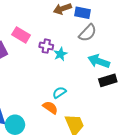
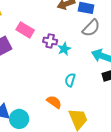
cyan semicircle: (59, 92) -> (70, 80), moved, turned -40

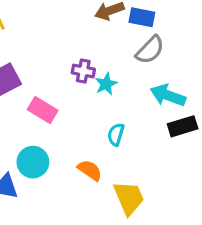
pink rectangle: (25, 30) -> (43, 110), moved
cyan circle: (19, 119) -> (33, 162), moved

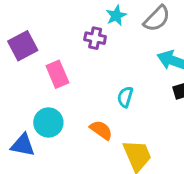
cyan star: (106, 84) -> (116, 16), moved
pink rectangle: (43, 110) -> (57, 74), turned 36

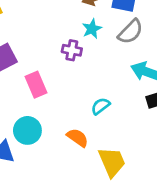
cyan semicircle: (125, 97) -> (100, 106), turned 36

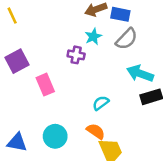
cyan circle: (27, 130) -> (55, 136), moved
orange semicircle: (78, 138) -> (96, 131), moved

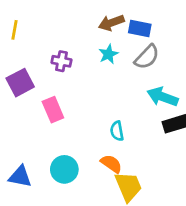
yellow line: (12, 16) -> (14, 30), turned 35
purple cross: (76, 55) -> (61, 61), moved
cyan semicircle: (101, 103) -> (117, 131), turned -63

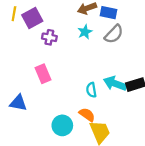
purple square: (20, 83) -> (32, 18), moved
cyan arrow: (163, 97) -> (115, 84), moved
cyan circle: (64, 169) -> (62, 125), moved
blue triangle: (20, 177) -> (18, 103), moved

